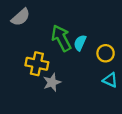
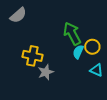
green arrow: (61, 38) -> (72, 34), moved
cyan semicircle: (80, 43) -> (78, 52), moved

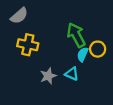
yellow cross: (32, 56) -> (28, 45), moved
cyan triangle: (96, 70) -> (72, 74), moved

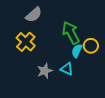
gray semicircle: (19, 16) -> (34, 15), moved
yellow cross: (28, 45) -> (26, 42), turned 30

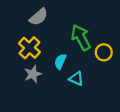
cyan semicircle: (77, 51) -> (60, 61), moved
gray star: (45, 71) -> (33, 74), moved

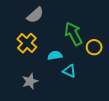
cyan semicircle: (60, 61) -> (55, 55), turned 56
gray star: (33, 74) -> (30, 81), moved

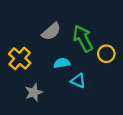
gray semicircle: (35, 15) -> (51, 31), moved
yellow cross: (27, 43) -> (20, 58), moved

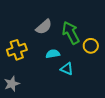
yellow cross: (20, 58) -> (17, 50), turned 30
gray star: (34, 92) -> (12, 84), moved

